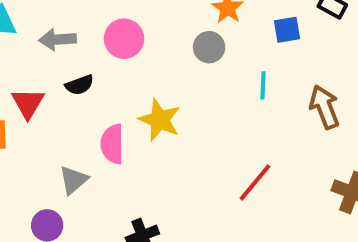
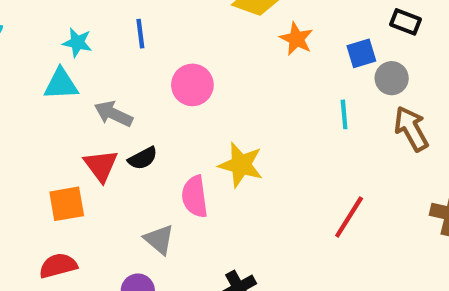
gray arrow: (57, 39) -> (113, 114), moved, turned 36
gray circle: (209, 47) -> (392, 78), moved
black semicircle: (80, 85) -> (143, 158), moved
gray triangle: (73, 180) -> (159, 239), turned -32

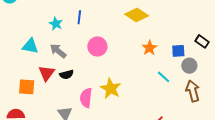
orange star: (296, 39) -> (149, 48), moved
cyan star: (77, 43) -> (56, 24), moved
cyan triangle: (61, 84) -> (30, 46), moved
cyan line: (344, 114) -> (164, 77), turned -56

